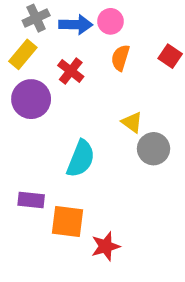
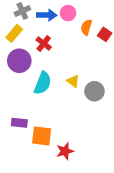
orange semicircle: (120, 58) -> (86, 27), moved
yellow triangle: (132, 122) -> (73, 81), moved
cyan semicircle: (81, 159) -> (43, 83), moved

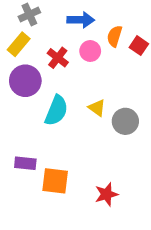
pink circle: (68, 13) -> (90, 51), moved
blue arrow: (47, 15) -> (81, 20), moved
red star: (65, 151) -> (106, 194), moved

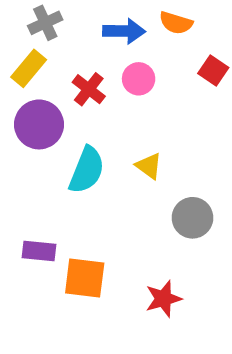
orange semicircle: (115, 36) -> (176, 23), moved, turned -90
gray circle: (125, 121) -> (193, 218), moved

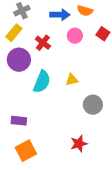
pink circle: (139, 79) -> (75, 36), moved
yellow triangle: (149, 166) -> (72, 80), turned -48
orange square: (85, 278) -> (26, 151), moved, turned -35

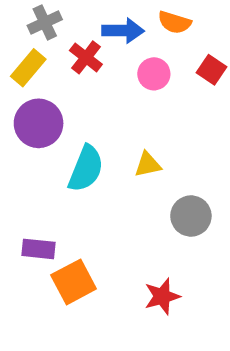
red cross: (43, 43) -> (86, 57), moved
orange square: (26, 151) -> (74, 282), moved

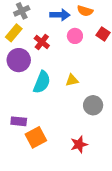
red cross: (86, 57) -> (42, 42), moved

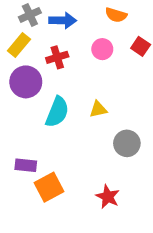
blue arrow: (60, 15) -> (63, 20), moved
red cross: (42, 42) -> (57, 57), turned 35
red star: (79, 144) -> (108, 197), turned -30

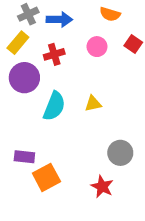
gray circle: (127, 143) -> (120, 153), moved

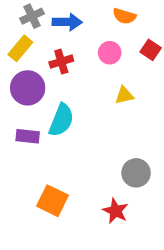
yellow triangle: (93, 104) -> (124, 95), moved
purple rectangle: (24, 157) -> (28, 136), moved
orange square: (46, 177) -> (53, 201), turned -36

